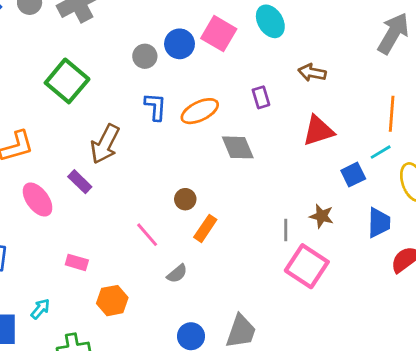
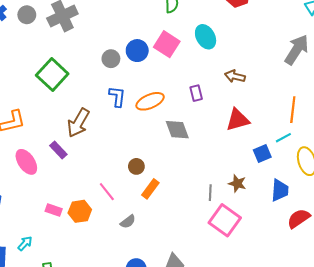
orange hexagon: (112, 301) -> (80, 211), moved

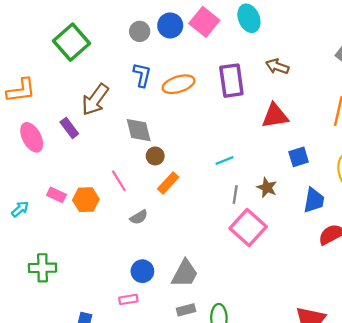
purple rectangle: (196, 93) -> (231, 81), size x1.8
gray diamond: (177, 130) -> (139, 130), moved
cyan line: (283, 138) -> (225, 161), moved
cyan arrow: (25, 243) -> (20, 209), moved

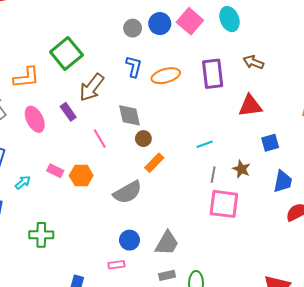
green square: (71, 42) -> (66, 54), moved
pink line: (119, 181) -> (100, 139), moved
gray semicircle: (139, 217) -> (128, 192), size x1.8
pink square: (248, 227) -> (224, 204), turned -36

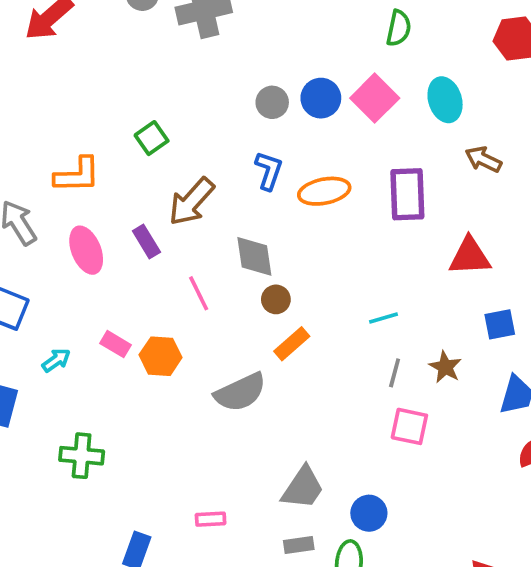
green square: (66, 54) -> (152, 138), size x0.6
brown arrow: (253, 62) -> (483, 159), moved
pink square: (224, 204) -> (409, 426), size x0.7
blue circle: (129, 240) -> (369, 513), moved

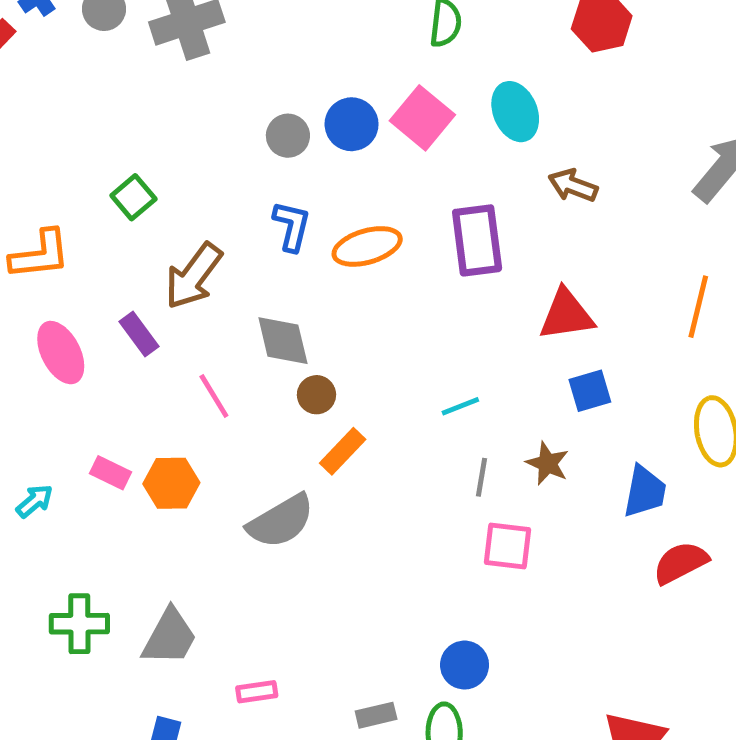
blue square: (500, 324) -> (590, 391), moved
gray trapezoid: (303, 488) -> (170, 637), moved

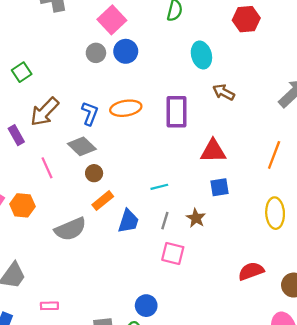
pink square: (422, 118) -> (112, 20), moved
blue L-shape: (292, 226) -> (90, 113), moved
gray diamond: (283, 341) -> (82, 146), turned -40
blue trapezoid: (645, 491) -> (128, 221), moved

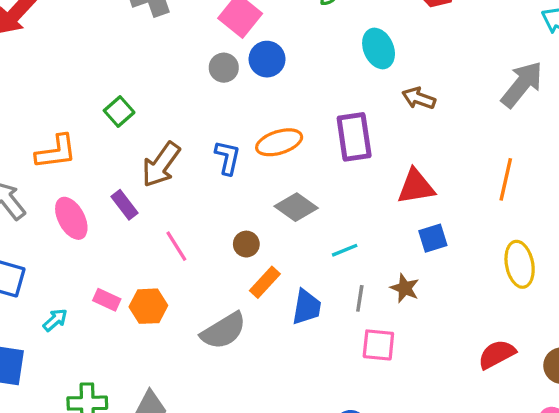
gray diamond: (82, 146) -> (296, 207), moved

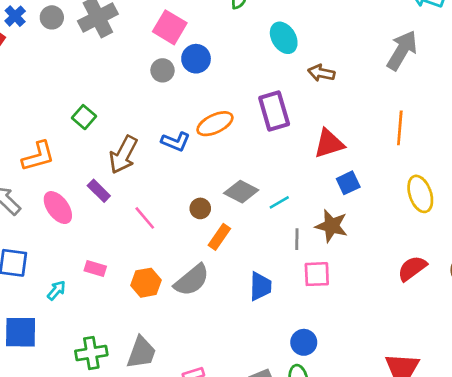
blue L-shape: (228, 158) -> (176, 142), turned 108
gray diamond: (296, 207) -> (241, 192), moved
brown star: (405, 288) -> (331, 226), size x1.4
orange hexagon: (148, 306) -> (146, 283), moved
blue trapezoid: (307, 307) -> (260, 286), moved

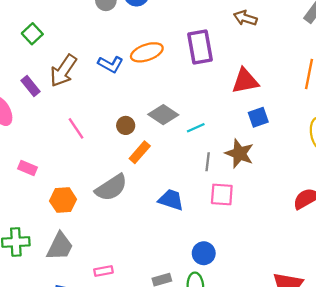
purple rectangle: (99, 191) -> (31, 86), moved
orange hexagon: (146, 283) -> (63, 200), moved
blue trapezoid: (260, 286) -> (171, 200), turned -80

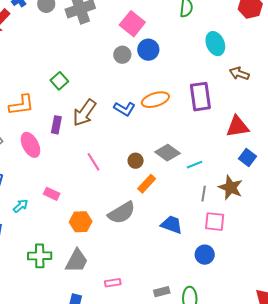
purple rectangle: (31, 86) -> (56, 125), turned 48
blue square: (258, 117) -> (248, 157), turned -36
blue circle: (204, 253) -> (205, 255), moved

